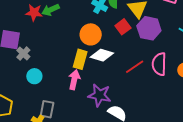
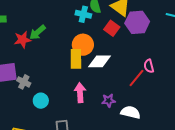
yellow rectangle: (80, 59) -> (76, 59), moved
pink semicircle: (159, 64) -> (149, 66), moved, size x0.6
red line: (135, 67) -> (136, 78), moved
purple star: (99, 95) -> (109, 100), size x0.6

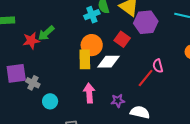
cyan cross: (83, 14) -> (92, 15), turned -35
red square: (112, 28) -> (122, 39), moved

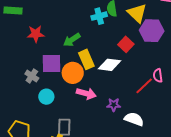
green arrow: (46, 33) -> (72, 40), moved
orange circle: (92, 45) -> (73, 73), moved
yellow rectangle: (85, 59) -> (86, 59), turned -30
purple square: (16, 73) -> (51, 63), moved
pink arrow: (89, 93) -> (86, 93), turned 102

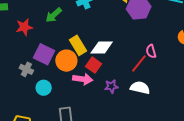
green arrow: (72, 40) -> (54, 15), moved
red square: (126, 44) -> (94, 65), moved
purple square: (51, 63) -> (44, 54), turned 35
white semicircle: (134, 119) -> (140, 88), moved

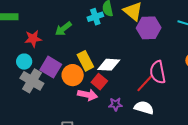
pink semicircle: (151, 51) -> (158, 72), size x1.6
gray cross: (26, 69) -> (32, 81), size x1.6
cyan circle: (44, 88) -> (24, 62), moved

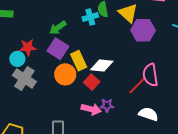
red star: (33, 39) -> (28, 47), moved
purple square: (51, 67) -> (58, 49), moved
pink arrow: (87, 95) -> (91, 109), moved
white semicircle: (144, 108) -> (148, 114), moved

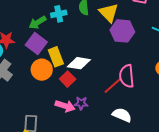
cyan cross: (90, 17) -> (59, 14), moved

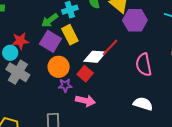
yellow rectangle: (56, 57) -> (70, 35), moved
red line: (112, 86) -> (110, 47), moved
purple star: (81, 103) -> (65, 85), moved

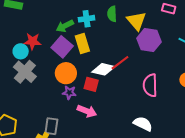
red square: (85, 74) -> (91, 84), turned -35

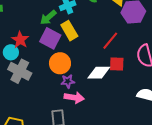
red star: (32, 41) -> (20, 40), turned -30
white diamond: (103, 69) -> (99, 73), moved
red square: (91, 84) -> (117, 64), moved
pink arrow: (87, 111) -> (74, 98), moved

